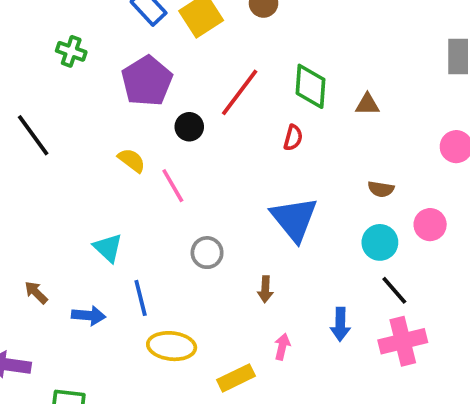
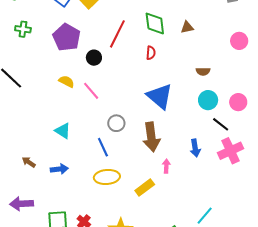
pink circle: (430, 225) -> (238, 102), moved
brown arrow: (265, 289) -> (151, 137), size x2.0
blue line: (141, 298) -> (103, 147), moved

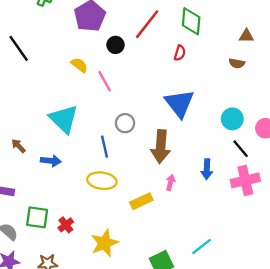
brown triangle: (187, 27) -> (246, 36), moved
brown semicircle: (203, 71) -> (237, 63), moved
cyan triangle: (63, 131) -> (64, 119), size x1.6

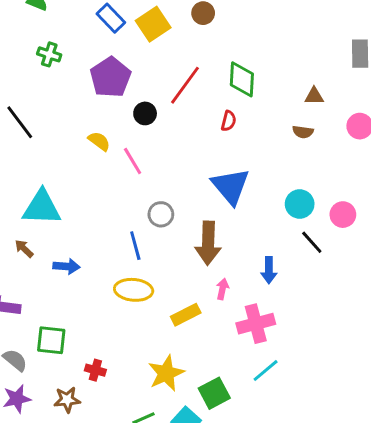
cyan triangle: (64, 119) -> (42, 208), moved, turned -40
pink cross: (245, 180) -> (256, 324), moved
red cross: (66, 225) -> (95, 370), moved, turned -35
yellow star: (105, 243) -> (166, 373), moved

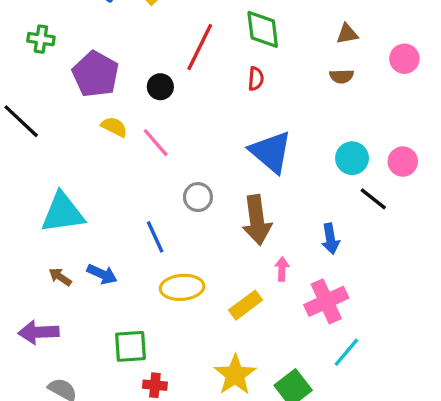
purple pentagon: (110, 77) -> (96, 74), moved
blue line: (135, 246) -> (155, 237), moved
brown arrow: (24, 249) -> (60, 277), moved
blue arrow: (67, 266) -> (102, 274), turned 30
green square: (51, 340) -> (130, 346), moved

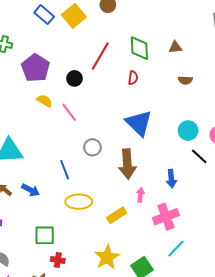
brown triangle: (347, 34) -> (175, 47), moved

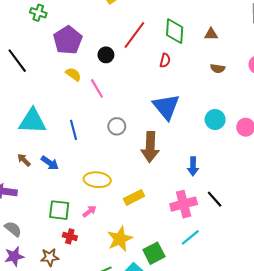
black line: (199, 156) -> (215, 199), moved
blue line: (65, 170) -> (73, 130), moved
pink arrow: (140, 195) -> (89, 211), moved, turned 40

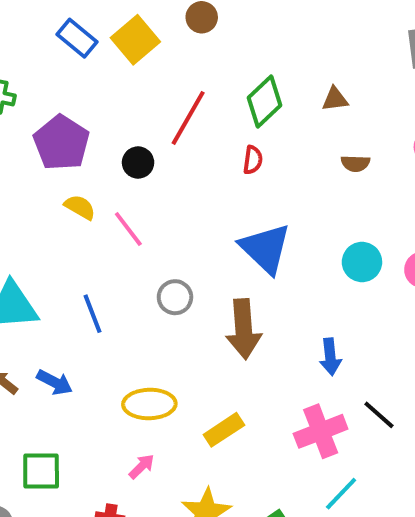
green diamond: (175, 31) -> (265, 101), turned 50
green square: (59, 210) -> (41, 471), moved

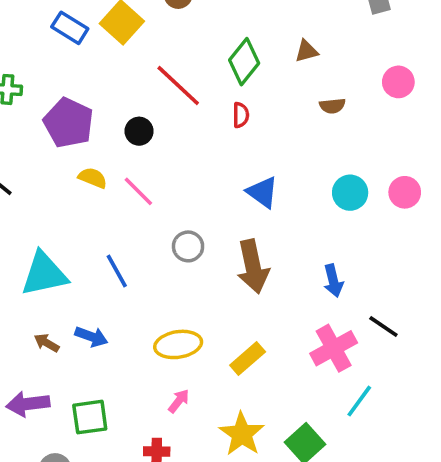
red line: (188, 118) -> (178, 86), turned -69
blue triangle: (265, 248) -> (262, 192), size x0.7

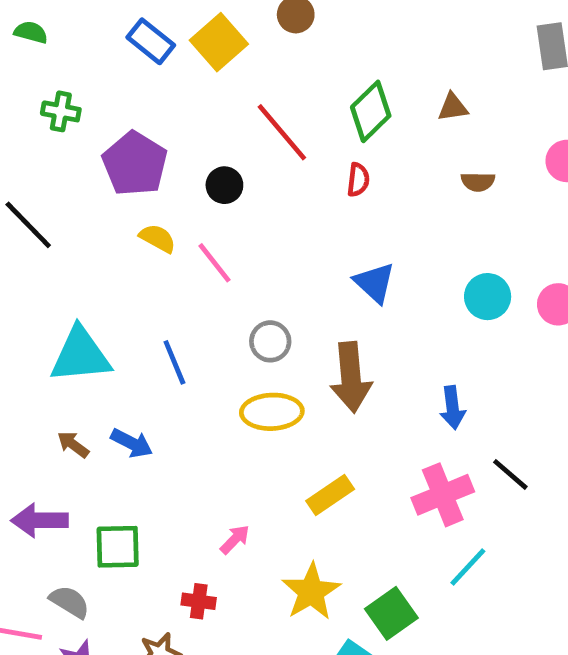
yellow ellipse: (178, 344) -> (272, 412), moved

